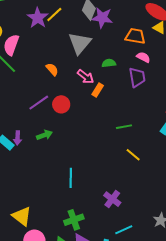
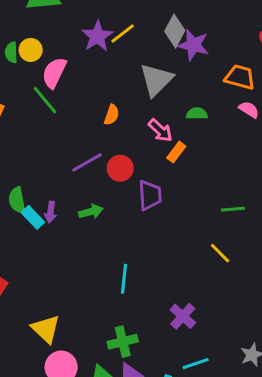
orange semicircle: (52, 69) -> (112, 115), turned 56
purple trapezoid: (137, 77) -> (150, 195), moved
green line: (124, 127) -> (233, 209), moved

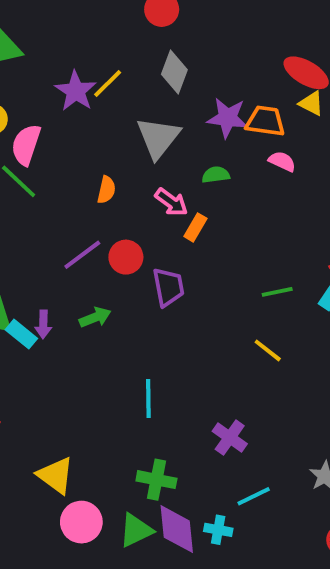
purple star: (193, 45) -> (228, 118), moved
green cross: (123, 342) -> (156, 480), turned 32

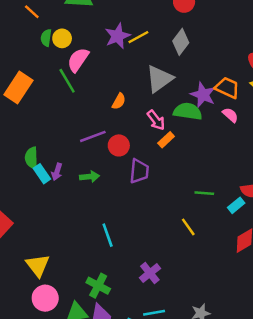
purple star: (228, 118) -> (203, 95), moved
green semicircle: (216, 175) -> (188, 111), size x1.6
cyan line: (148, 399) -> (108, 235), turned -35

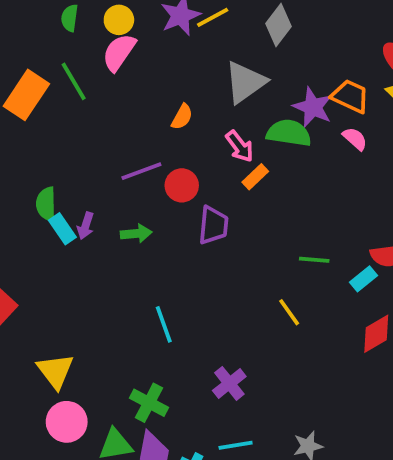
yellow circle: (62, 38) -> (119, 20), moved
green line: (67, 81) -> (74, 81), moved

